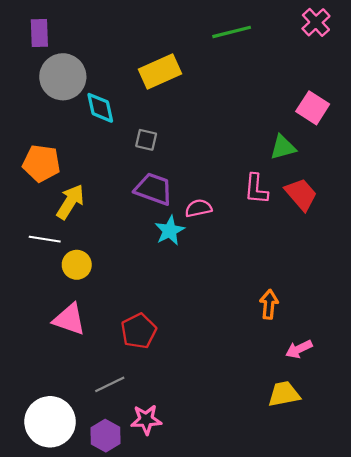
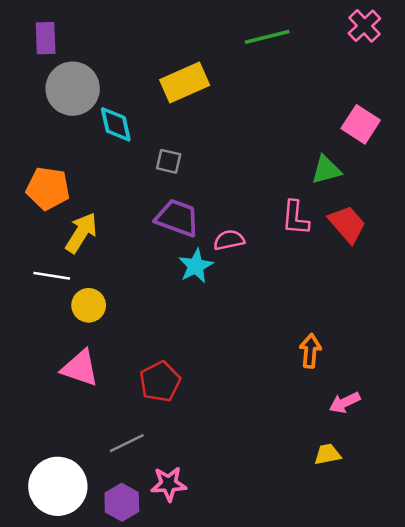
yellow trapezoid: (284, 394) -> (327, 454), size x0.7

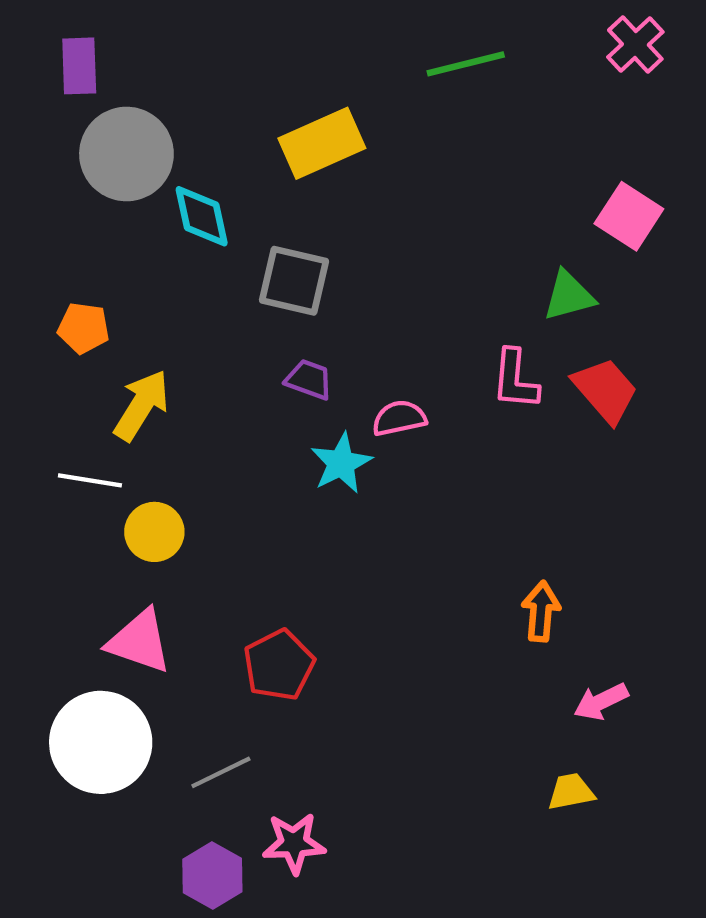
gray square: (169, 161) -> (294, 281), size x1.6
orange pentagon: (48, 188) -> (84, 328), size x0.7
purple trapezoid: (177, 218) -> (309, 379), size x0.6
white circle: (58, 486) -> (101, 742), moved

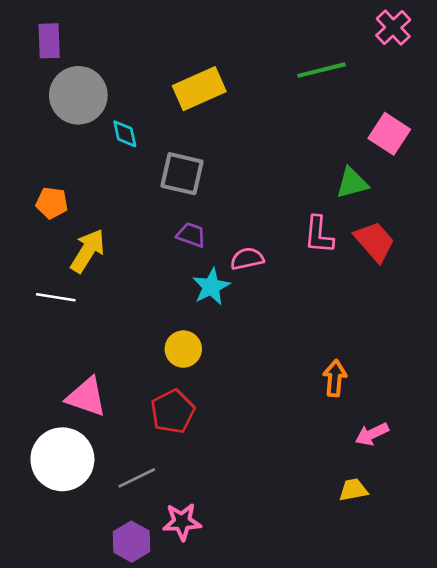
green line: (466, 64) -> (321, 70), moved
cyan diamond: (202, 216) -> (125, 134), size x0.7
yellow circle: (154, 532) -> (183, 349), moved

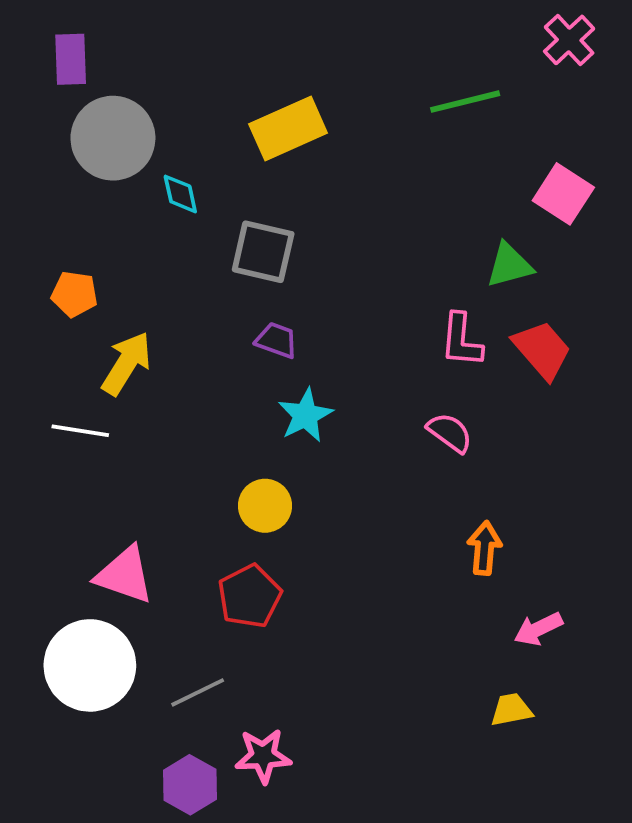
pink semicircle: (247, 259) -> (450, 433), moved, turned 48

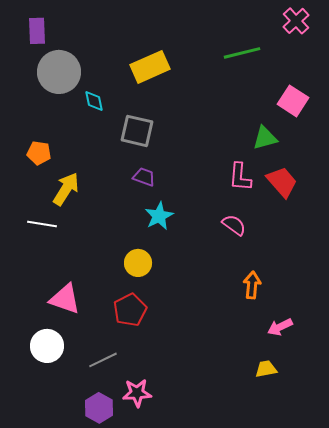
white circle: (90, 665) -> (47, 346), size x0.7

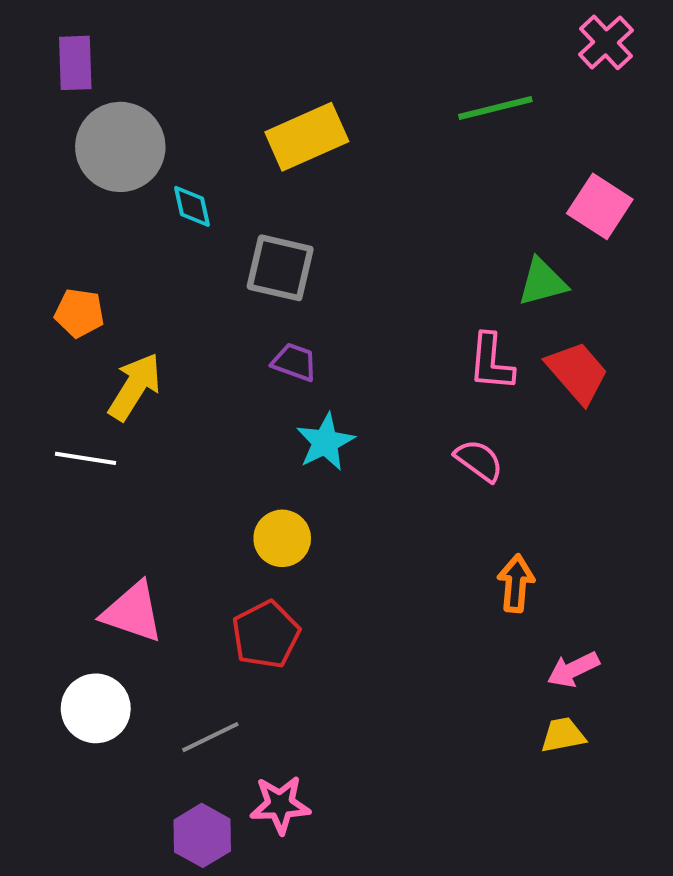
yellow trapezoid: (266, 369) -> (563, 735), moved

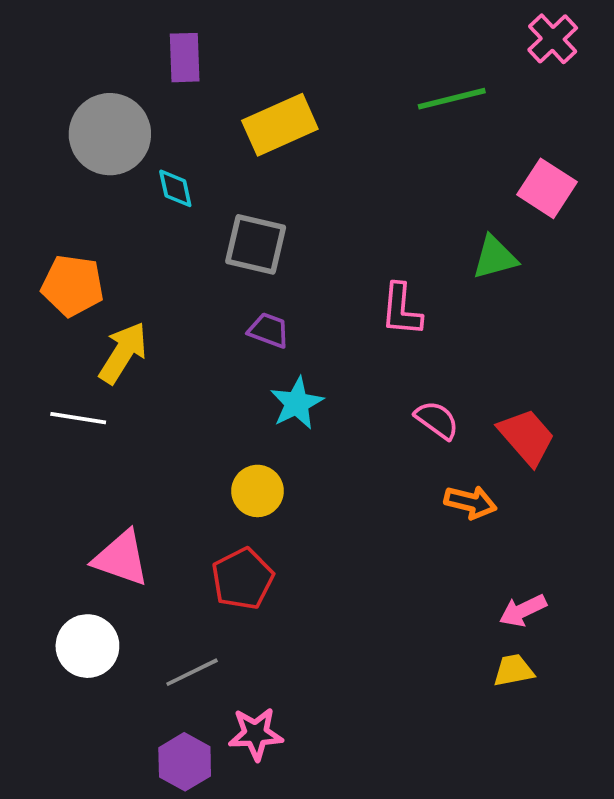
purple rectangle: (75, 63) -> (185, 58), moved
orange pentagon: (79, 313) -> (73, 285), size x1.4
pink L-shape: (491, 362) -> (401, 310), moved
red trapezoid: (577, 372) -> (527, 437), moved
orange arrow: (516, 583) -> (470, 502), moved, turned 99

